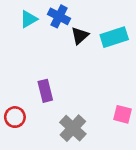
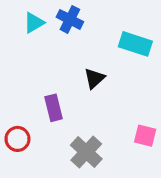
black triangle: (80, 36) -> (94, 78), moved
cyan rectangle: (114, 37) -> (135, 44), turned 36

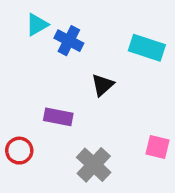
blue cross: (70, 19) -> (69, 41), moved
purple rectangle: (53, 108) -> (58, 117), turned -65

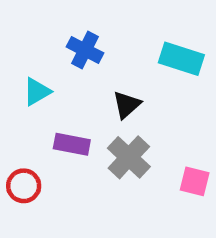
cyan triangle: (37, 25) -> (37, 92), moved
gray cross: (94, 165) -> (129, 157), moved

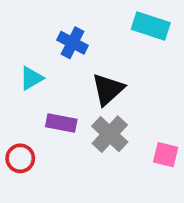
cyan rectangle: (181, 59) -> (151, 26), moved
black triangle: (127, 105) -> (108, 89), size x1.4

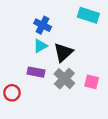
cyan triangle: (31, 78) -> (40, 46), moved
pink square: (166, 155) -> (92, 82), moved

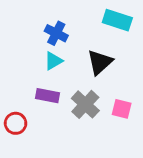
black triangle: (63, 52) -> (100, 62), moved

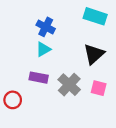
black triangle: (100, 62) -> (94, 54), moved

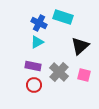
cyan rectangle: (95, 16) -> (63, 17), moved
red circle: (13, 100) -> (34, 85), moved

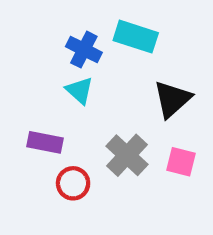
cyan triangle: (37, 42) -> (80, 91), turned -48
purple rectangle: (33, 66) -> (45, 142), moved

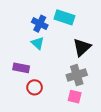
gray cross: (127, 155) -> (77, 75), moved, turned 30
pink square: (181, 162) -> (75, 97), moved

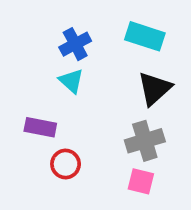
cyan rectangle: (64, 17) -> (145, 36), moved
blue cross: (40, 24) -> (75, 44), turned 35

